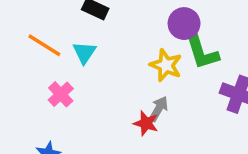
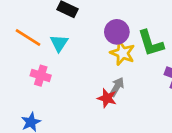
purple circle: (184, 24) -> (117, 32), moved
pink cross: (61, 94) -> (41, 76), turned -30

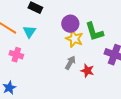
red star: (107, 98) -> (87, 71), moved

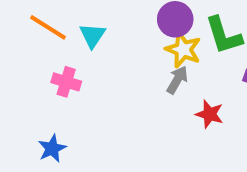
gray arrow: (70, 63) -> (177, 80), moved

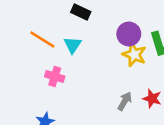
gray arrow: (177, 80) -> (125, 101), moved

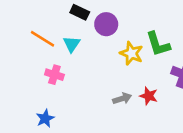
purple circle: (129, 34) -> (106, 24), moved
gray arrow: (125, 101) -> (122, 99), turned 42

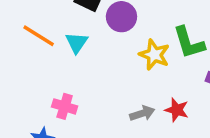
pink cross: (54, 75) -> (65, 106), moved

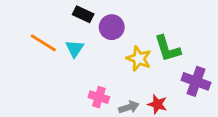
pink cross: (65, 106) -> (99, 97), moved

